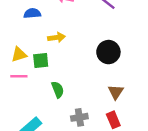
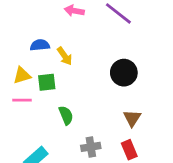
blue semicircle: (32, 13) -> (40, 45), moved
yellow arrow: (56, 38) -> (65, 56), turned 63

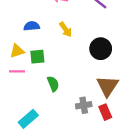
yellow arrow: (65, 56) -> (66, 29), moved
brown triangle: (132, 118) -> (107, 86), size x1.5
gray cross: (91, 147) -> (84, 105), moved

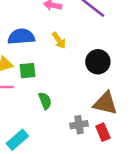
blue semicircle: (32, 26) -> (21, 37), size x1.5
brown triangle: (107, 86) -> (105, 103), turned -50

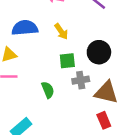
green square: (27, 71) -> (67, 61), moved
gray cross: (79, 125) -> (81, 80), moved

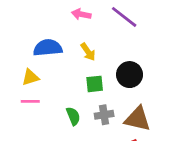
gray cross: (81, 80) -> (104, 115), moved

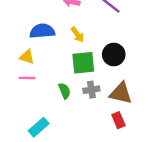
yellow triangle: (30, 77) -> (27, 57), turned 35
green square: (95, 84) -> (83, 63), size x1.5

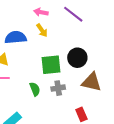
yellow arrow: (77, 35) -> (42, 30), moved
brown triangle: (121, 93) -> (92, 82), moved

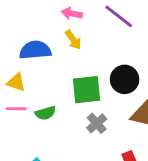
gray cross: (58, 88) -> (97, 123), turned -32
green semicircle: (35, 89) -> (45, 113), moved, turned 96

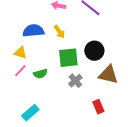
yellow arrow: (73, 40) -> (59, 32), moved
pink line: (16, 109) -> (20, 71), turned -48

